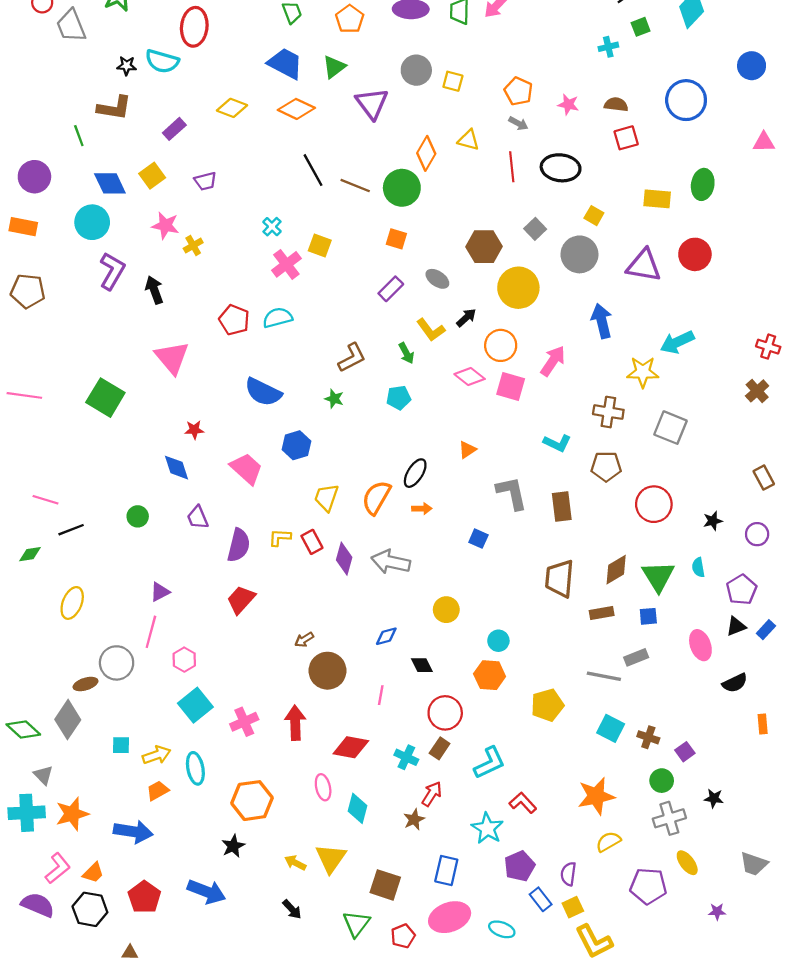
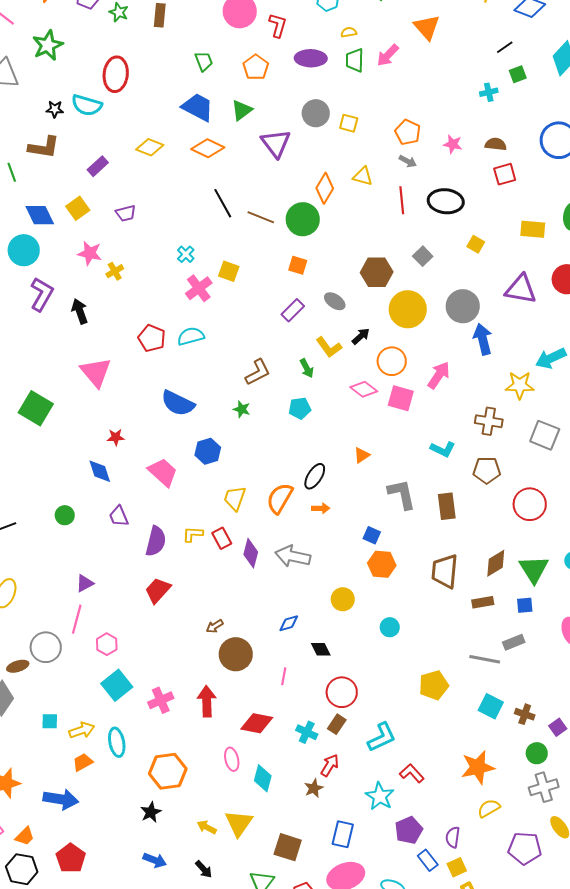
gray circle: (579, 254) -> (463, 306), moved
orange hexagon: (490, 675) -> (382, 564), moved
blue arrow: (206, 892) -> (155, 860), moved, size x0.7

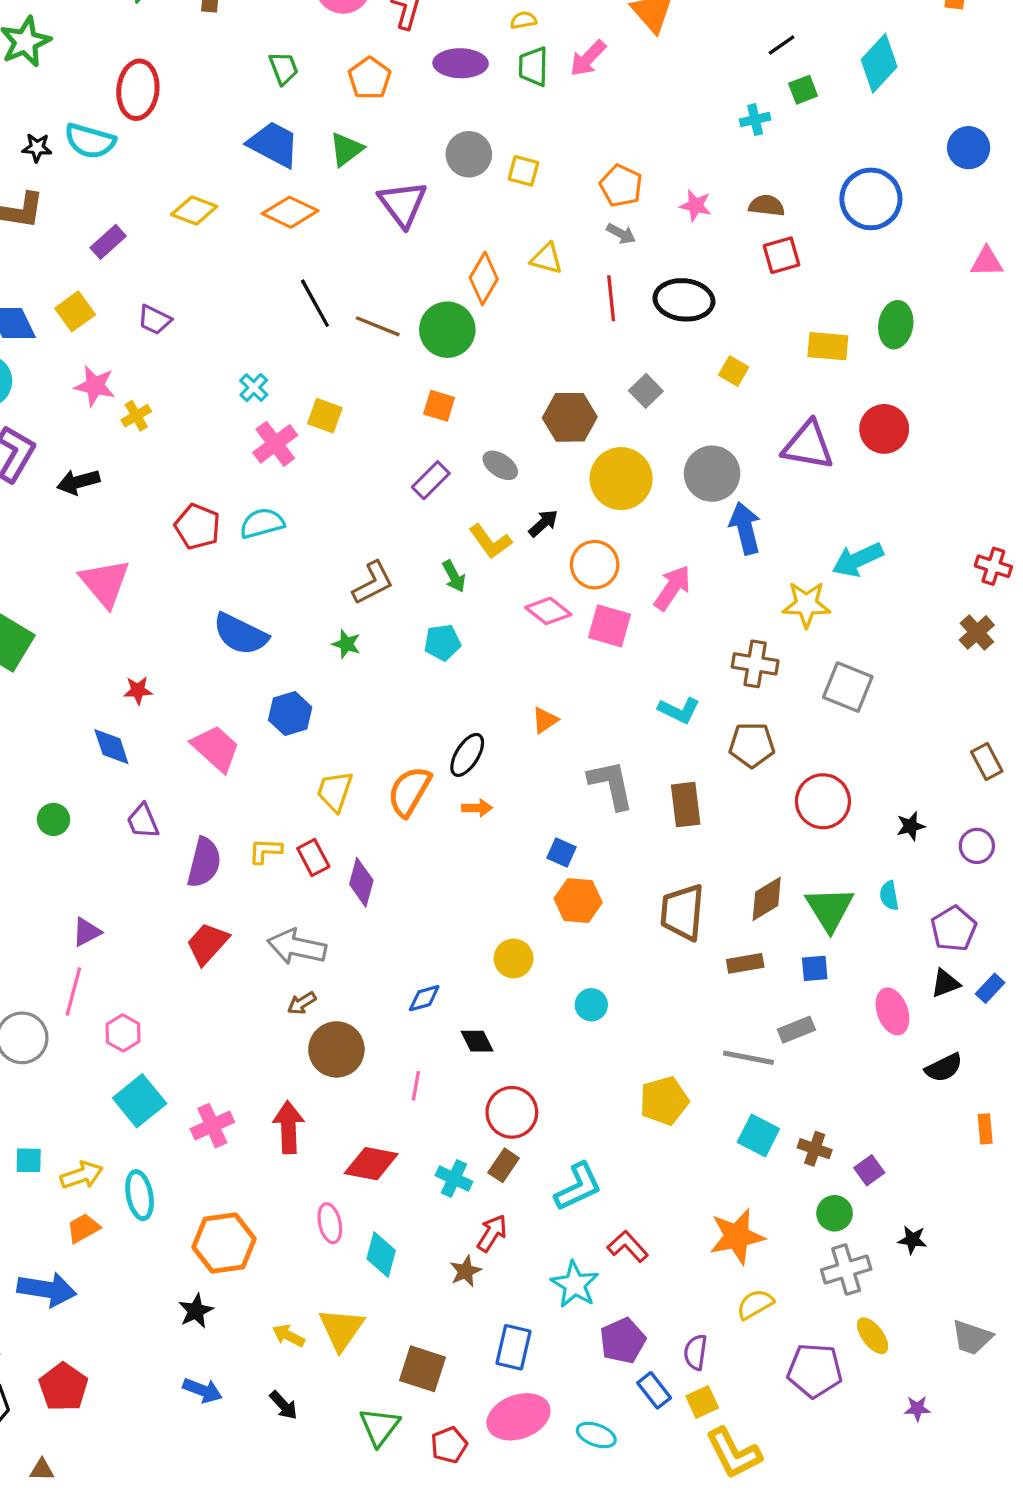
purple trapezoid: (126, 213) -> (154, 320), turned 40
black arrow: (80, 311) -> (78, 482), turned -85
gray arrow: (293, 556) -> (297, 947), moved

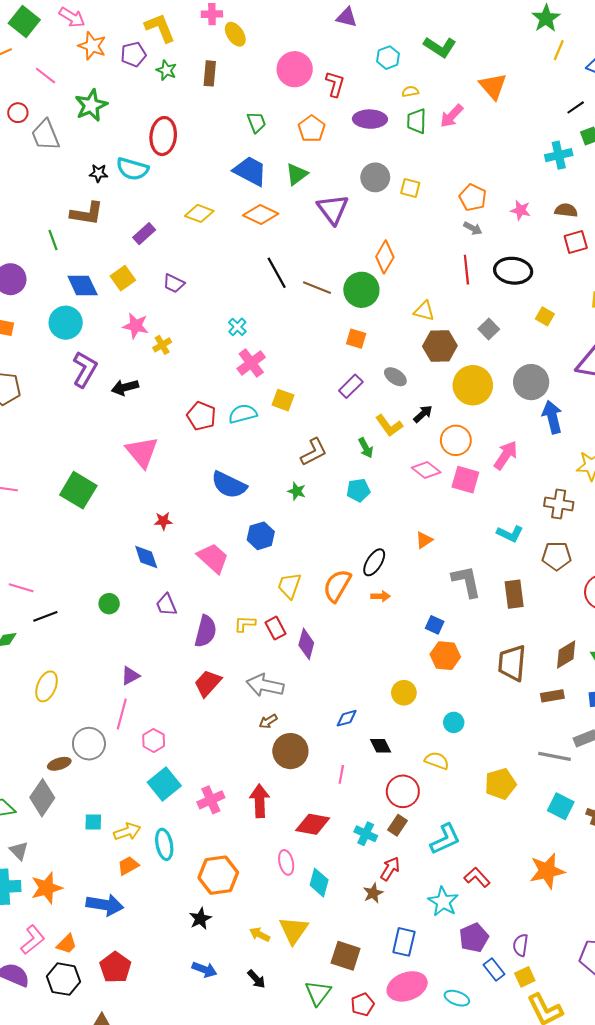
cyan cross: (755, 120) -> (559, 155), size x1.4
yellow triangle: (547, 259) -> (424, 311), moved
yellow square: (325, 416) -> (283, 400), moved
yellow semicircle: (755, 1304) -> (437, 761), moved, turned 50

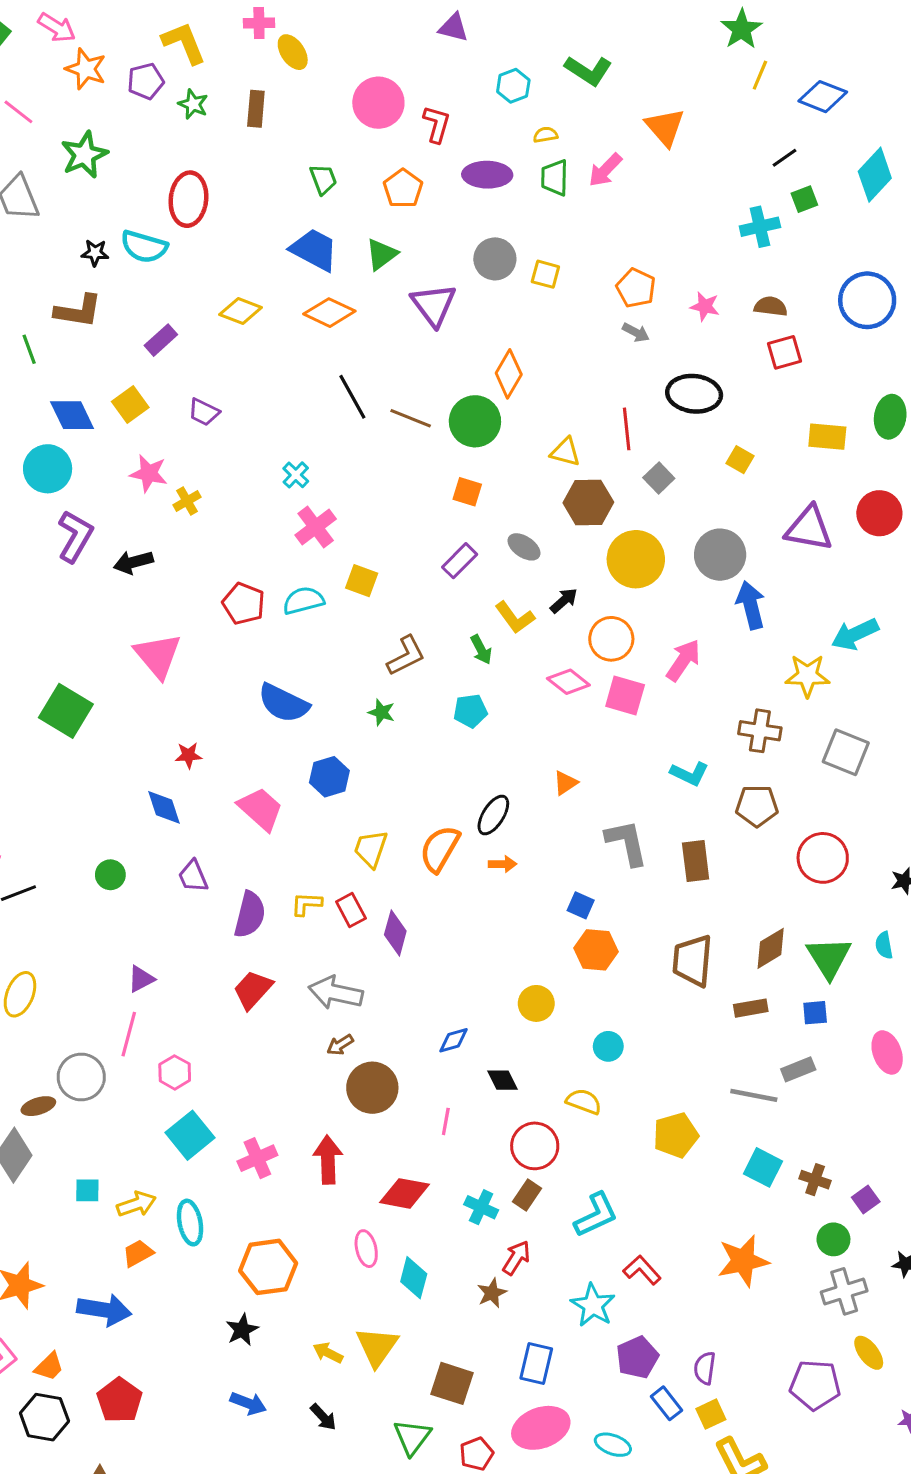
red line: (466, 270) -> (627, 429), moved

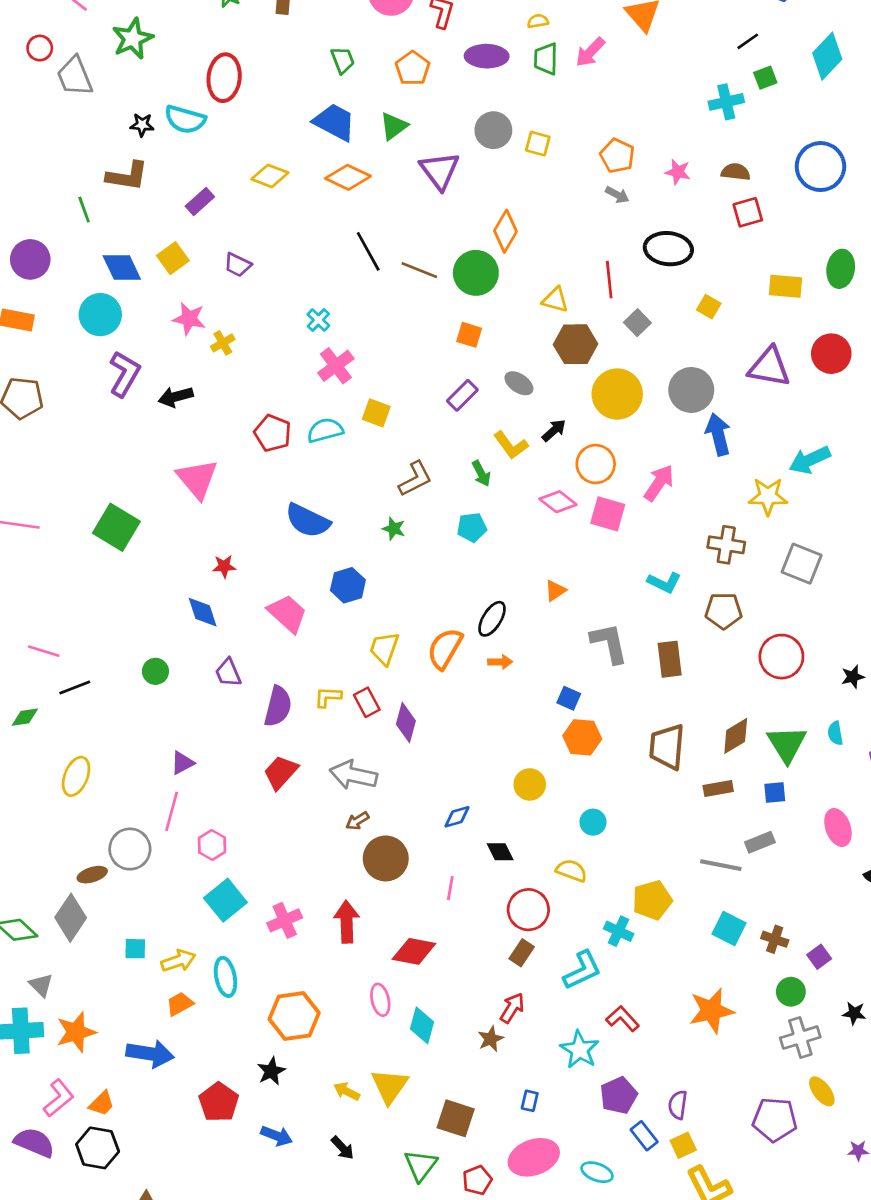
cyan cross: (481, 1207) -> (619, 931), moved
blue rectangle: (536, 1363) -> (530, 1101), size x0.6
red pentagon: (120, 1400) -> (219, 1102), moved

